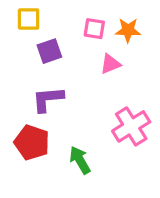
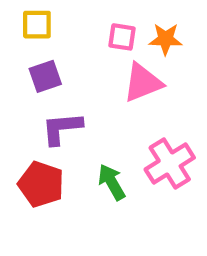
purple square: (49, 51) -> (45, 76), moved
pink triangle: (110, 64) -> (143, 83), size x1.5
green arrow: (80, 160) -> (112, 182), moved

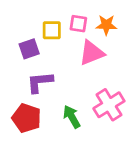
yellow square: (37, 25) -> (52, 30), moved

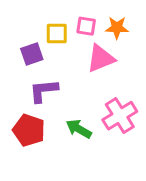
green arrow: (72, 117) -> (79, 129), turned -30

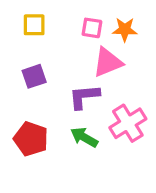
yellow square: (57, 33) -> (34, 25), moved
purple square: (32, 54) -> (34, 76), moved
purple L-shape: (44, 91) -> (84, 97), moved

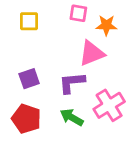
pink square: (92, 28) -> (78, 13), moved
purple square: (34, 76) -> (29, 79), moved

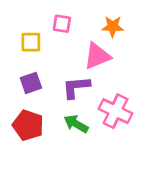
pink square: (78, 13) -> (62, 24), moved
yellow square: (29, 21) -> (31, 42), moved
pink cross: (109, 105) -> (116, 111), turned -32

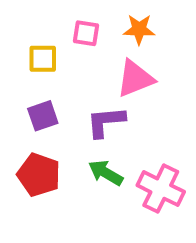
orange star: (113, 27) -> (139, 29), moved
pink cross: (116, 111) -> (161, 189), moved

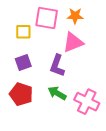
pink square: (86, 33) -> (47, 18), size x1.6
purple L-shape: (106, 122) -> (57, 66), turned -65

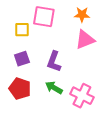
orange star: (75, 16) -> (82, 15), moved
pink triangle: (73, 42) -> (85, 40), moved

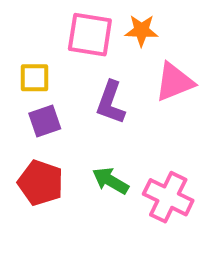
orange star: (82, 15) -> (141, 30), moved
yellow square: (22, 30) -> (34, 78), moved
purple L-shape: (54, 62) -> (111, 103), moved

